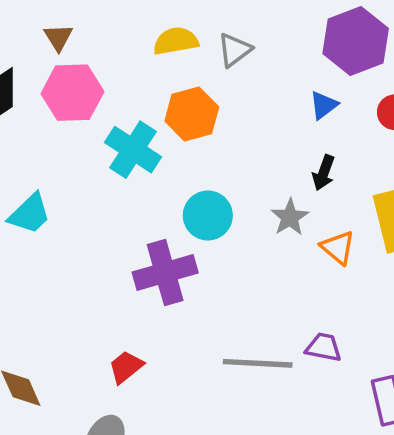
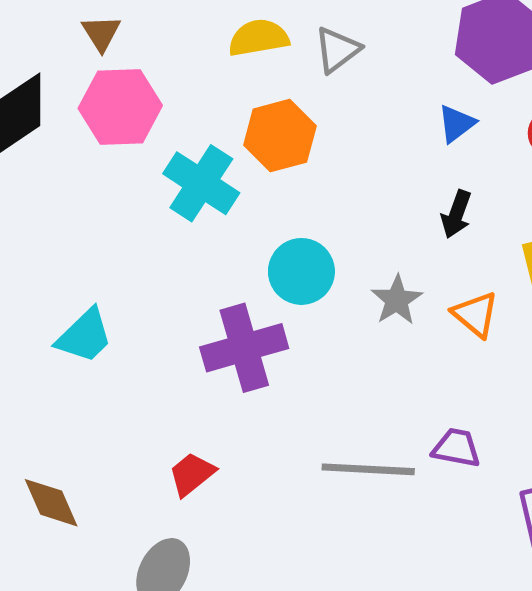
cyan trapezoid: (30, 214) -> (84, 336), moved
gray star: (290, 217) -> (397, 300), moved

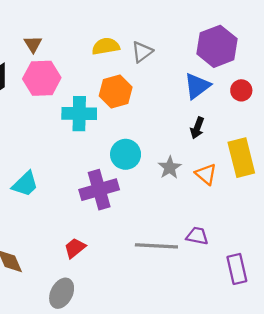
blue triangle: (456, 124) -> (197, 86), size x1.5
cyan cross: (201, 183) -> (79, 114), turned -32

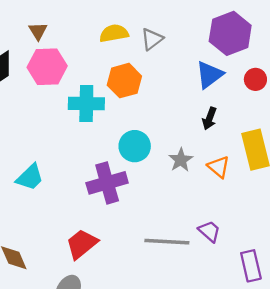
purple trapezoid: (197, 236) -> (209, 231), turned 30
red trapezoid: (75, 248) -> (82, 244), size x1.4

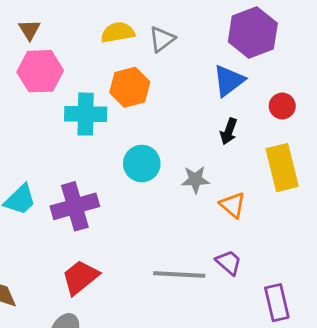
red circle: (255, 79) -> (282, 106), moved
gray star: (181, 160) -> (195, 180), turned 30
orange triangle: (219, 167) -> (233, 205), moved
purple cross: (107, 183) -> (75, 206), moved

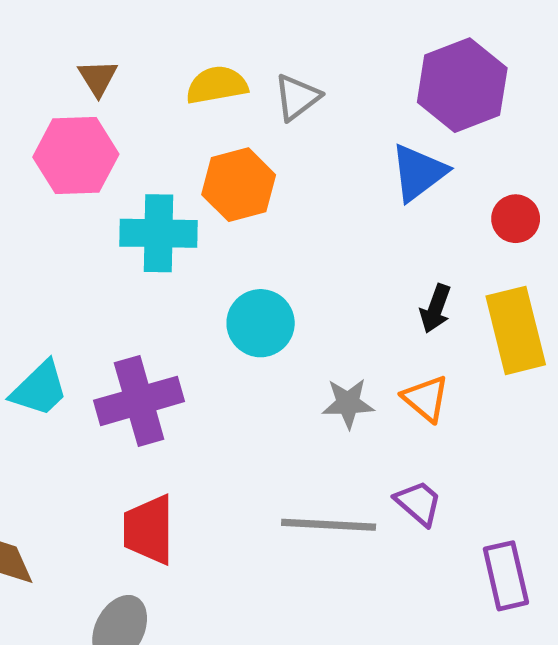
brown triangle: (29, 30) -> (98, 78), moved
black arrow: (229, 131) -> (435, 309), moved
gray star: (195, 180) -> (348, 403), moved
red trapezoid: (80, 277) -> (149, 530), turned -51

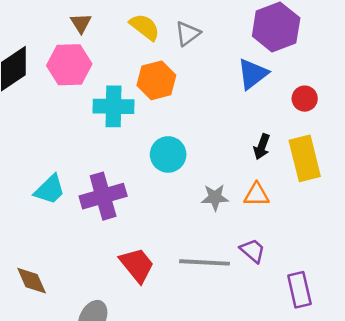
yellow semicircle: (217, 85) -> (145, 27), turned 48
orange triangle: (426, 398) -> (257, 195), turned -40
red trapezoid: (149, 530) -> (137, 265), moved, turned 141

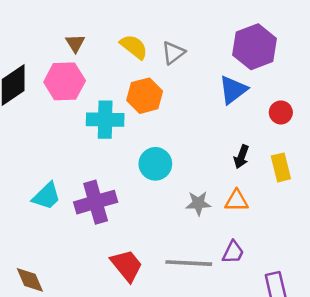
yellow rectangle: (305, 158) -> (281, 167), size x0.7
purple trapezoid: (253, 251) -> (233, 252), turned 75

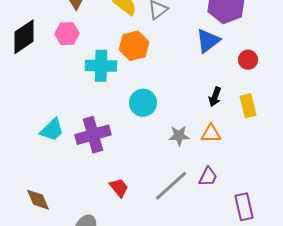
pink hexagon: (65, 81) -> (67, 34), size x0.7
gray line: (189, 263) -> (171, 186), turned -45
red trapezoid: (127, 265) -> (119, 188), size x0.7

